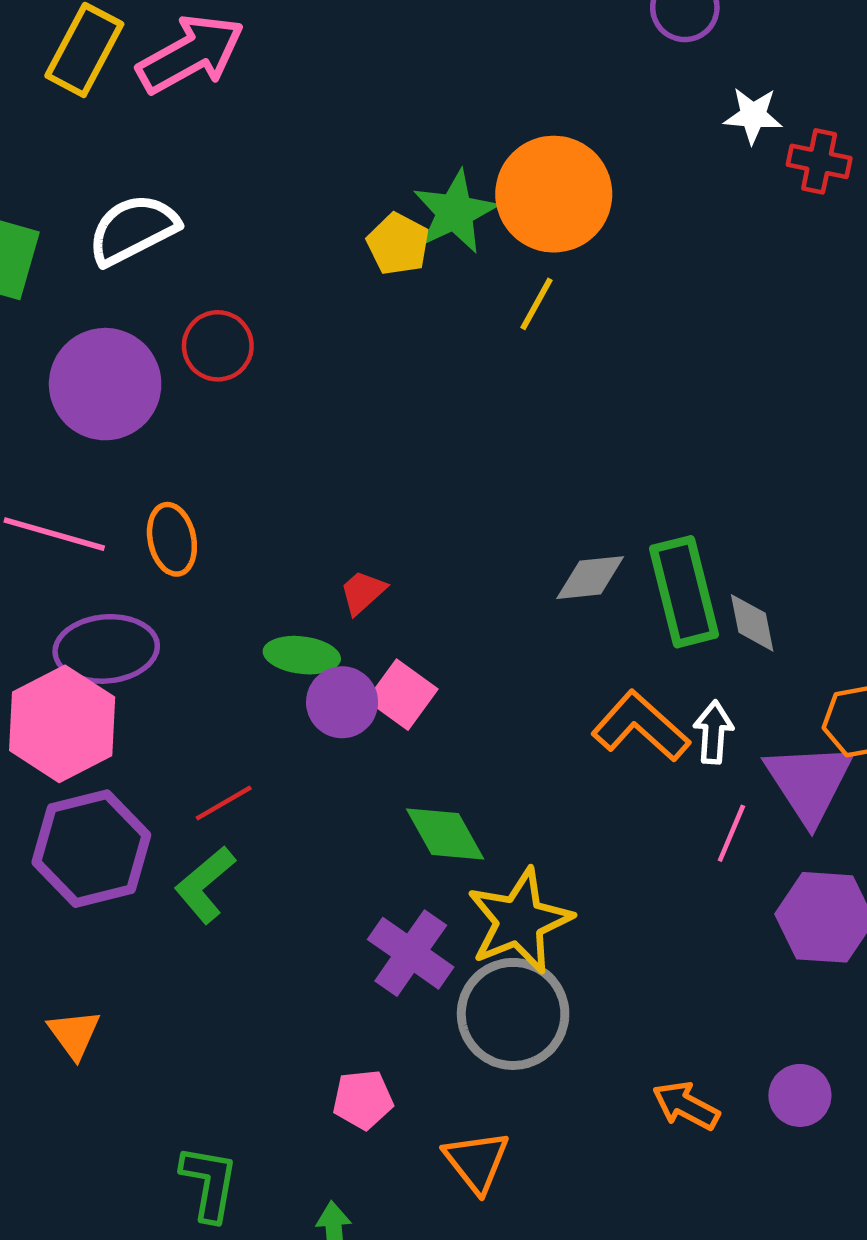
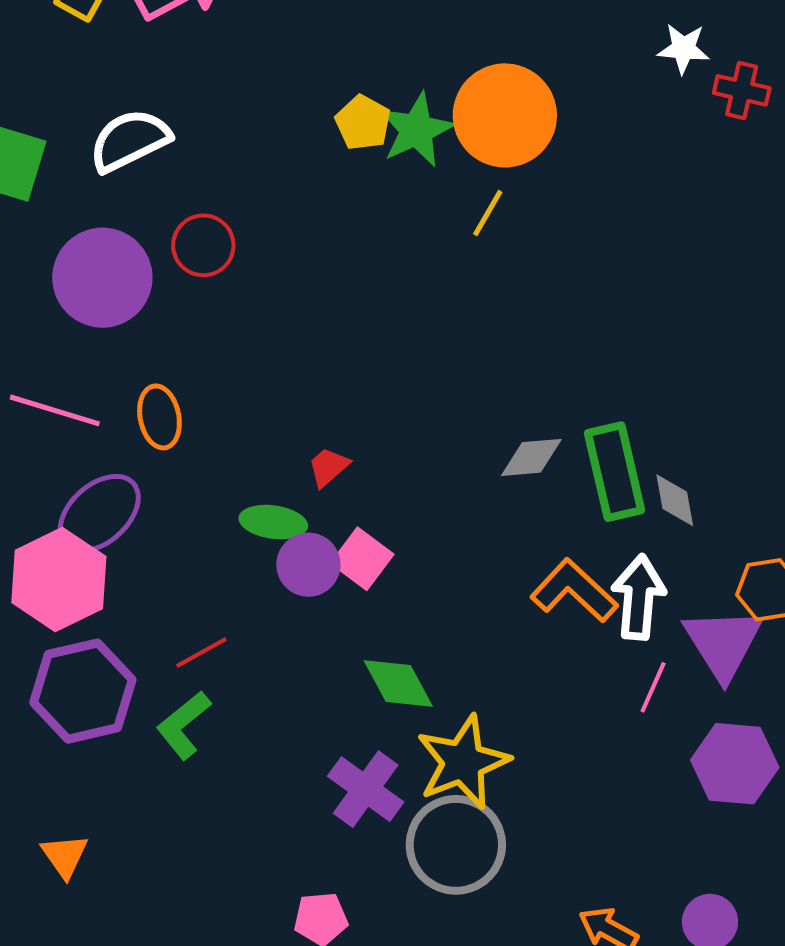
yellow pentagon: (398, 244) -> (363, 123), moved
purple ellipse: (106, 649) -> (99, 513), turned -38
white arrow: (713, 732) -> (639, 597), size x1.5

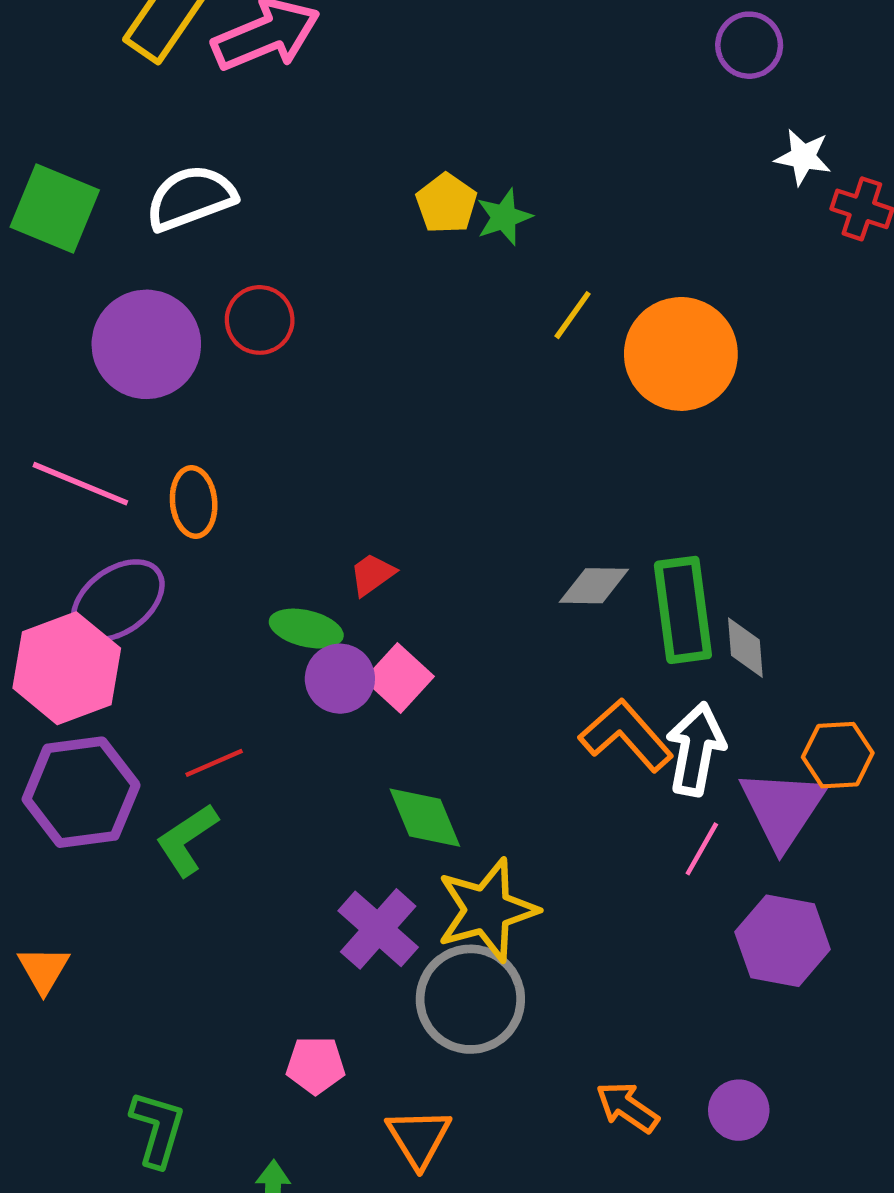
orange circle: (505, 115) -> (681, 354), moved
green star: (417, 130) -> (504, 217), size x0.7

